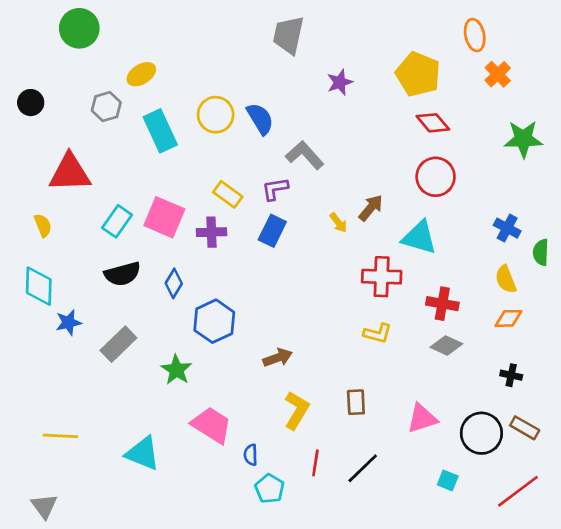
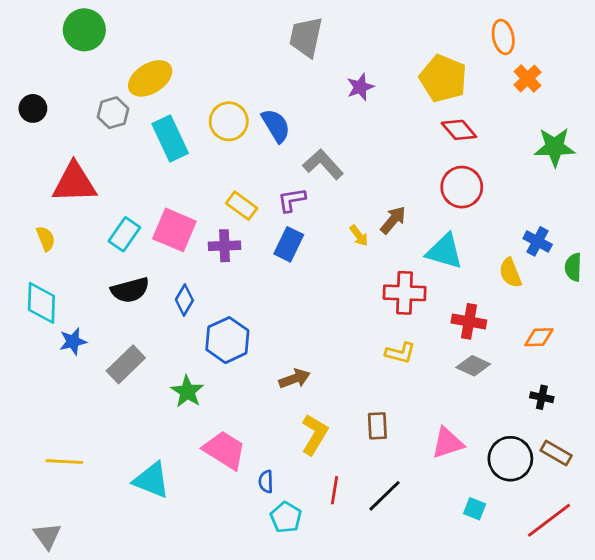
yellow ellipse: (141, 74) -> (150, 78), size x1.4
yellow semicircle: (506, 279) -> (510, 273), moved

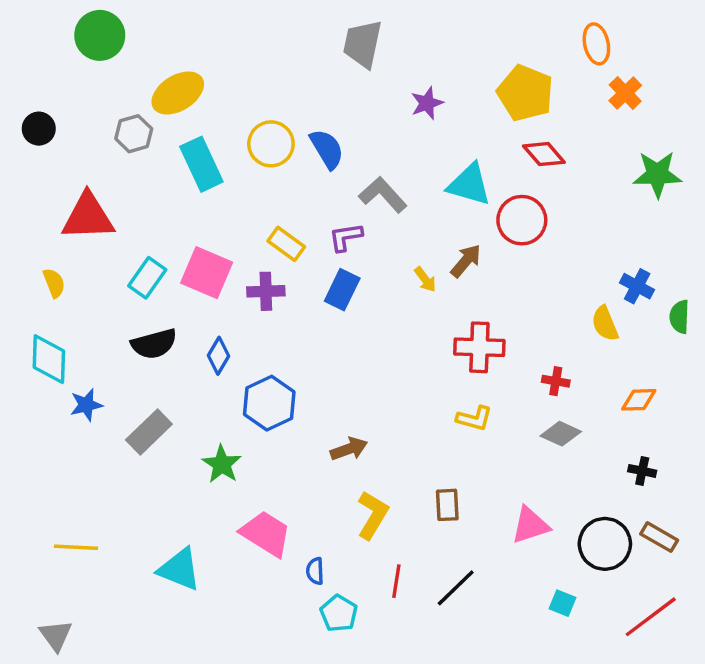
red circle: (462, 187) -> (522, 220), moved
cyan triangle: (445, 251) -> (469, 185), moved
red cross: (469, 321) -> (556, 381), size x0.7

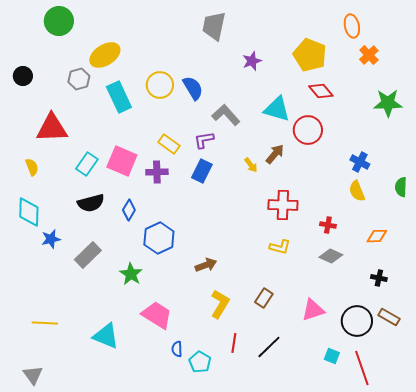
blue cross: (637, 286) -> (360, 162), moved
brown rectangle: (447, 505) -> (264, 298), turned 36
blue semicircle: (315, 571) -> (177, 349), moved
red line: (651, 617) -> (362, 368), moved, turned -72

